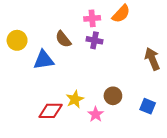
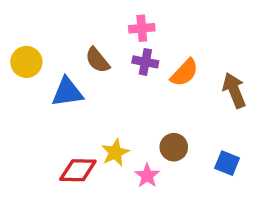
orange semicircle: (121, 14) -> (184, 73), moved

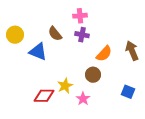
orange semicircle: (184, 73) -> (104, 54), moved
blue triangle: (67, 92) -> (38, 52), turned 30
brown circle: (174, 147) -> (93, 75), moved

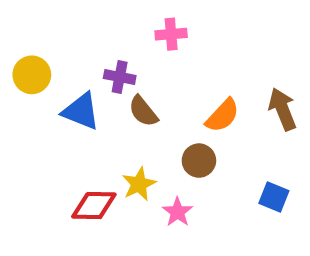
brown semicircle: (55, 34) -> (143, 111), moved
purple cross: (82, 35) -> (120, 77), moved

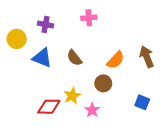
purple cross: (120, 77) -> (45, 24), moved

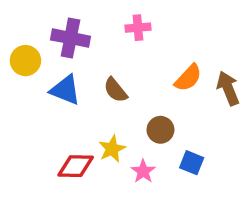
purple cross: (45, 24) -> (70, 38), size x1.5
orange semicircle: (116, 60) -> (188, 78), moved
blue square: (142, 102) -> (192, 163), moved

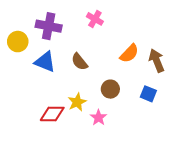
pink cross: (138, 28) -> (95, 19), turned 35
blue square: (192, 163) -> (148, 94), moved

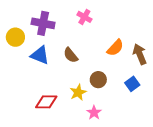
blue square: (148, 94) -> (132, 84), turned 32
yellow star: (77, 102) -> (78, 92), moved
pink star: (98, 118) -> (94, 113), moved

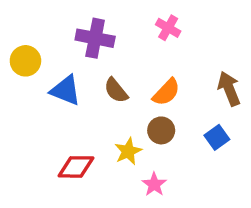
pink cross: (84, 17) -> (168, 28), moved
purple cross: (43, 23) -> (95, 38), moved
orange semicircle: (115, 48) -> (166, 92), moved

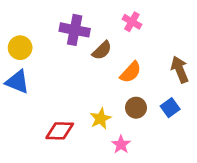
blue triangle: (65, 90) -> (17, 82), moved
brown semicircle: (116, 90) -> (102, 50), moved, turned -95
brown circle: (161, 130) -> (136, 108), moved

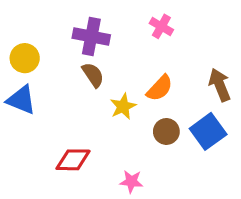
brown semicircle: (102, 50) -> (93, 75), moved, turned -80
blue square: (170, 108) -> (208, 131), size x1.5
yellow star: (101, 119) -> (123, 106), moved
pink star: (121, 144) -> (131, 181), moved, turned -30

